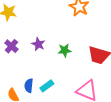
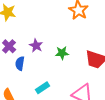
blue semicircle: (29, 86) -> (20, 63), moved

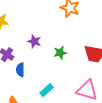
purple star: (36, 46) -> (34, 41), moved

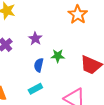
blue semicircle: (20, 70) -> (39, 65), moved

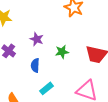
blue semicircle: (39, 65) -> (35, 65), moved

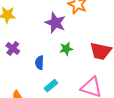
purple star: (37, 39) -> (55, 23), moved, size x1.5

